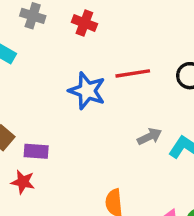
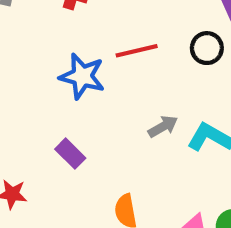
purple rectangle: (36, 151) -> (70, 154), moved, turned 45

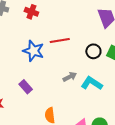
black circle: (207, 48) -> (93, 51), moved

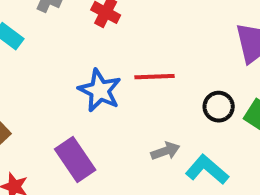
purple rectangle: (26, 87) -> (75, 159), size x1.5

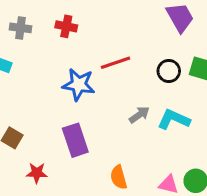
purple rectangle: (75, 159) -> (75, 140), turned 32

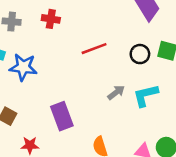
blue star: (79, 85) -> (23, 67), moved
cyan L-shape: (174, 119) -> (146, 95), turned -36

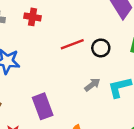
black circle: (140, 54) -> (101, 48), moved

